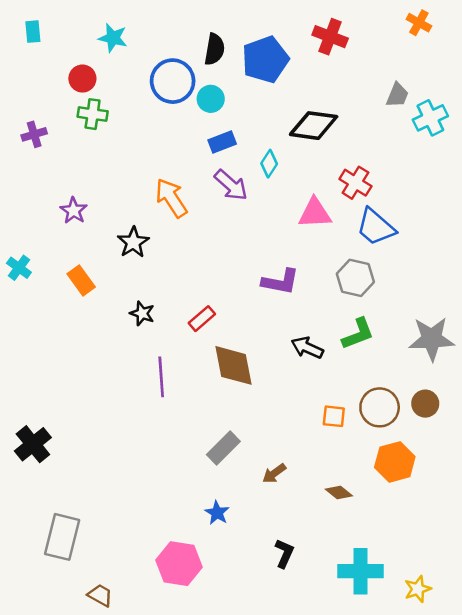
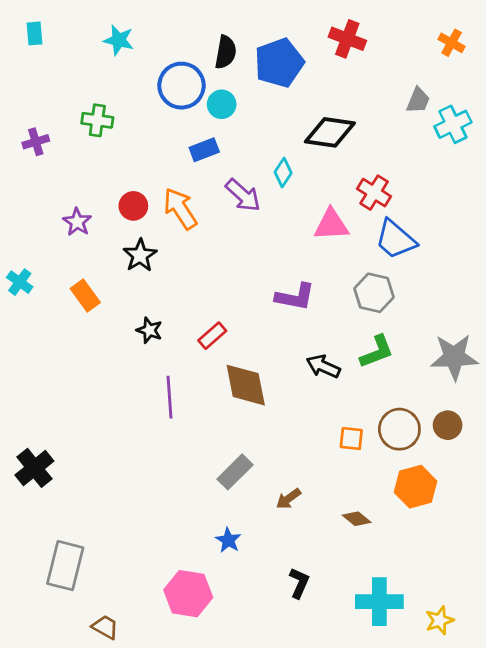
orange cross: (419, 23) -> (452, 43), moved
red circle: (82, 79) -> (133, 206), moved
blue rectangle: (222, 142) -> (204, 150), moved

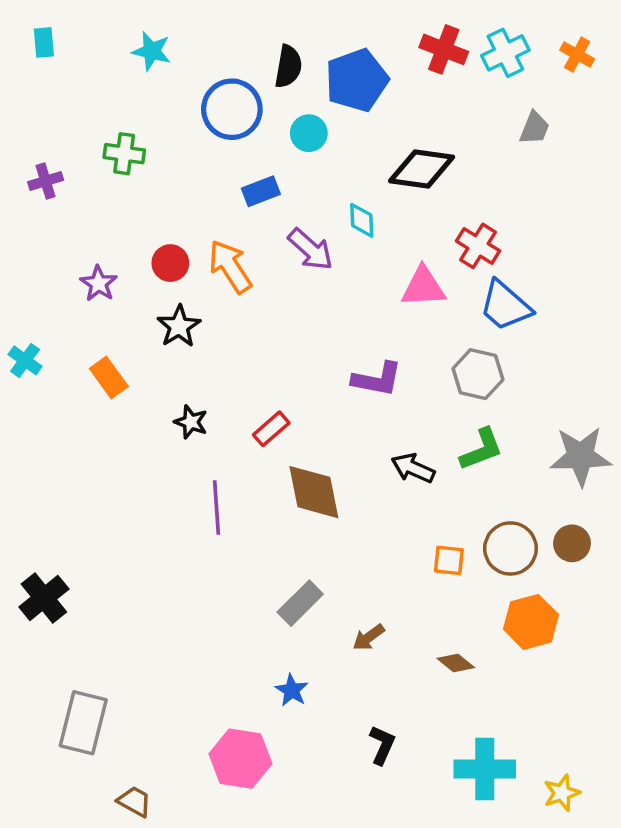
cyan circle: (222, 104) -> (309, 133), moved
cyan cross: (453, 124) -> (505, 53), moved
cyan diamond: (283, 172) -> (362, 220), turned -36

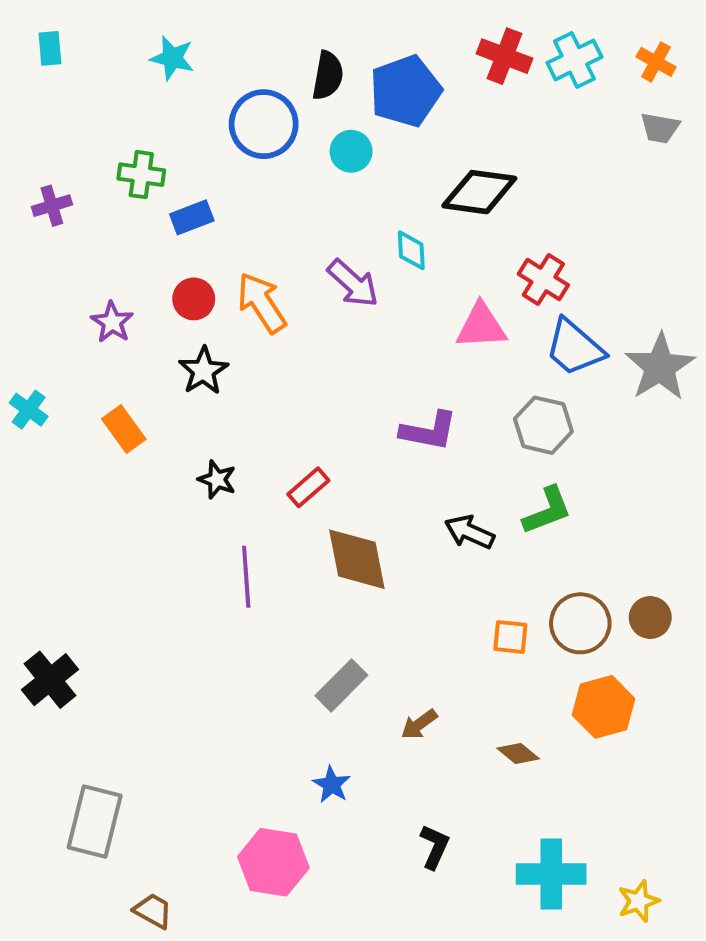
gray trapezoid: (534, 128) -> (660, 128), moved, turned 78
blue rectangle: (261, 191) -> (192, 217), moved
gray star: (581, 456) -> (660, 367), moved, turned -30

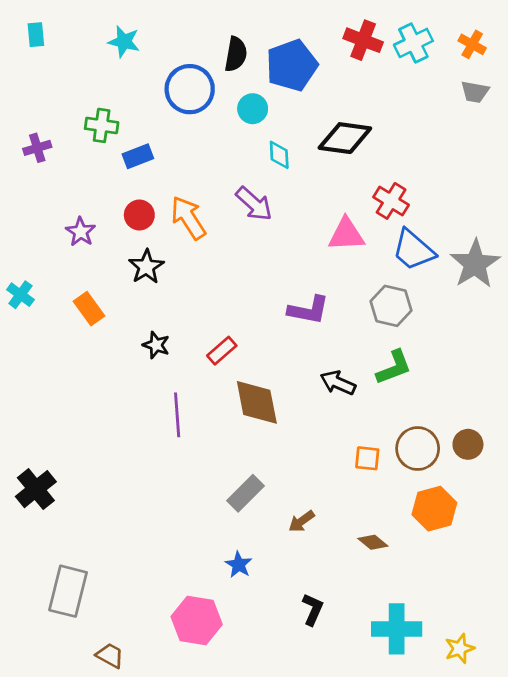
cyan diamond: (411, 250) -> (279, 155), moved

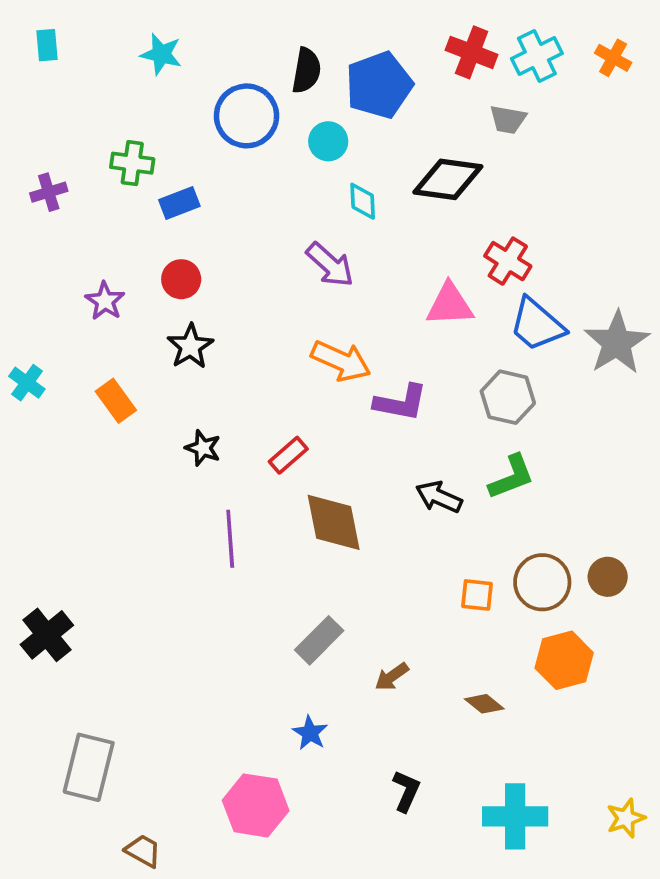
gray trapezoid: (475, 92) -> (508, 120), moved
orange arrow: (188, 218) -> (341, 361), moved, turned 147
yellow star: (460, 648) -> (626, 818), moved

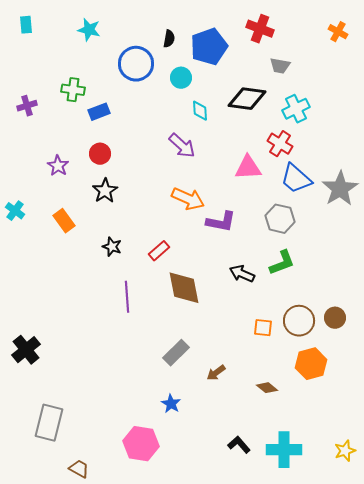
cyan cross: (537, 56) -> (296, 109), moved
black semicircle: (306, 71) -> (169, 39), size x0.7
black L-shape: (406, 791) -> (239, 445), moved, turned -65

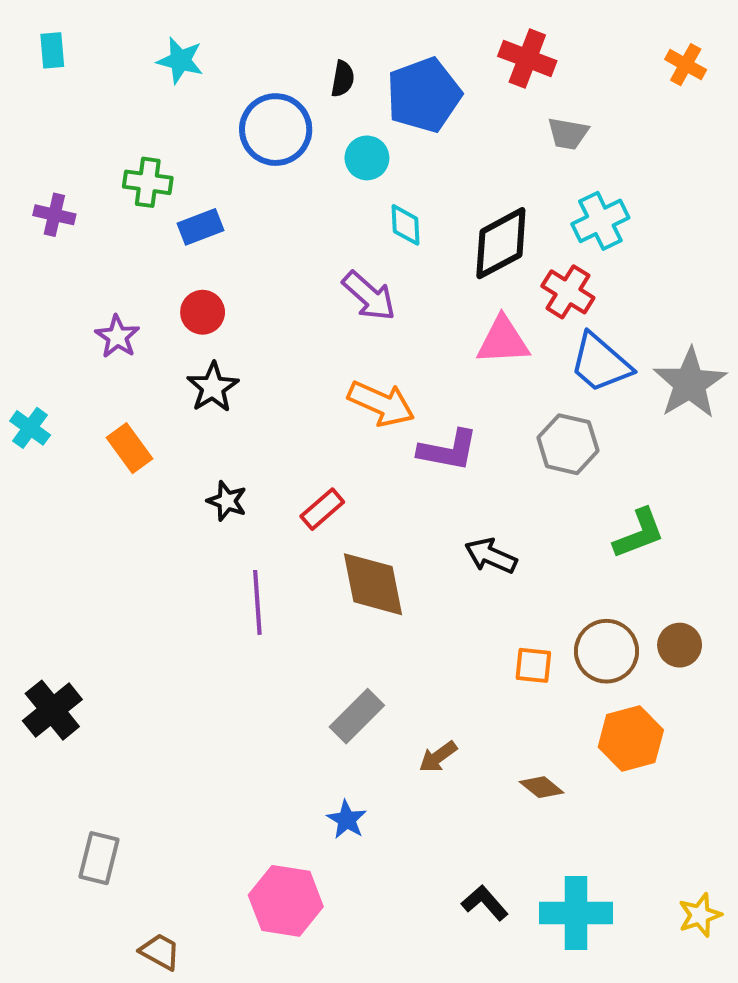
black diamond: (247, 99) -> (501, 243), moved, turned -36
purple cross: (27, 106) -> (54, 215), turned 30
green L-shape: (282, 263) -> (639, 533), moved
gray rectangle: (49, 423) -> (99, 858), size x0.7

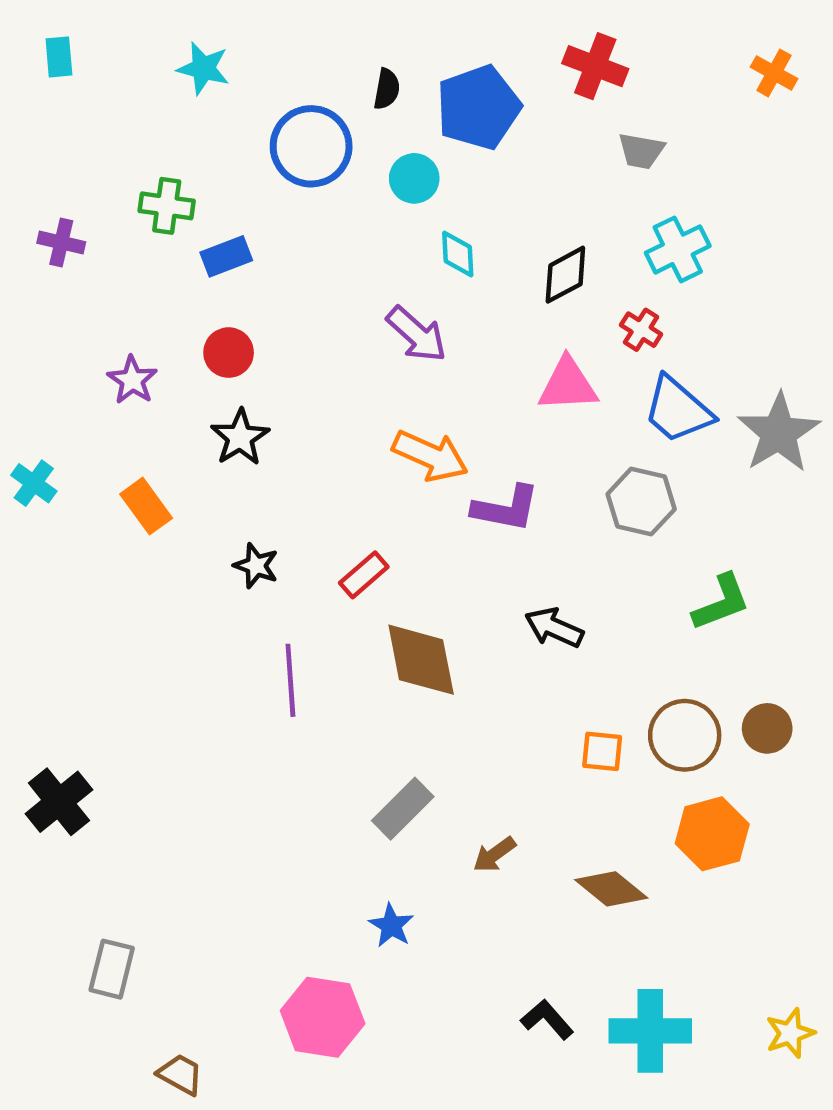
black diamond: (501, 243) -> (565, 275), size x0.7
red cross: (568, 292) -> (641, 330), size x0.7
brown diamond: (542, 787) -> (611, 889), size x1.4

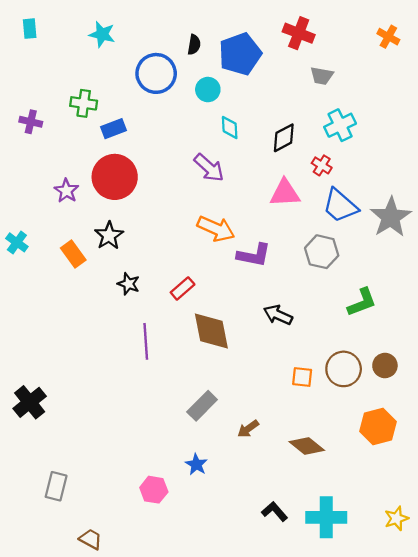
red circle: (229, 353) -> (115, 177), size x1.8
black star: (240, 437) -> (109, 236), moved
orange hexagon: (712, 834) -> (378, 426), moved
pink hexagon: (323, 1017) -> (154, 490), moved, size x0.7

